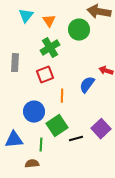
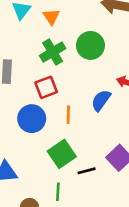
green circle: (79, 30) -> (90, 45), moved
blue circle: (34, 112) -> (32, 119), moved
green line: (41, 145) -> (58, 192), moved

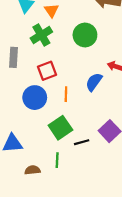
green cross: (53, 52) -> (41, 35), moved

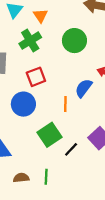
orange line: (66, 94) -> (65, 104), moved
black line: (82, 142) -> (71, 149), turned -32
green line: (57, 160) -> (46, 177), moved

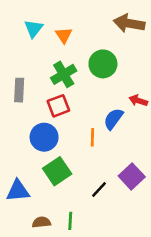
green cross: (30, 41) -> (64, 74), moved
green square: (50, 135) -> (57, 171), moved

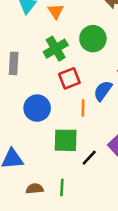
red square: (58, 106) -> (69, 78), moved
green square: (57, 171) -> (66, 140), moved, turned 35

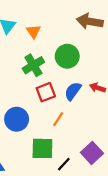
blue semicircle: (103, 91) -> (73, 91), moved
orange line: (83, 108) -> (58, 119), turned 32

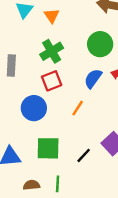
green circle: (67, 56) -> (100, 44), moved
red square: (46, 92) -> (52, 81), moved
green square: (42, 148) -> (48, 148), moved

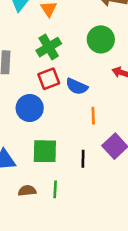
blue semicircle: (93, 78) -> (77, 86), moved, turned -102
orange line: (78, 108) -> (93, 116), moved, turned -35
black line: (84, 155) -> (83, 159), turned -42

